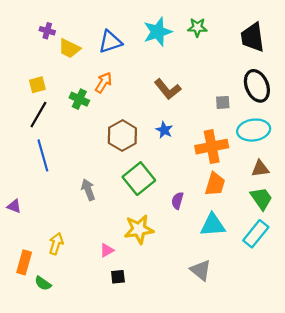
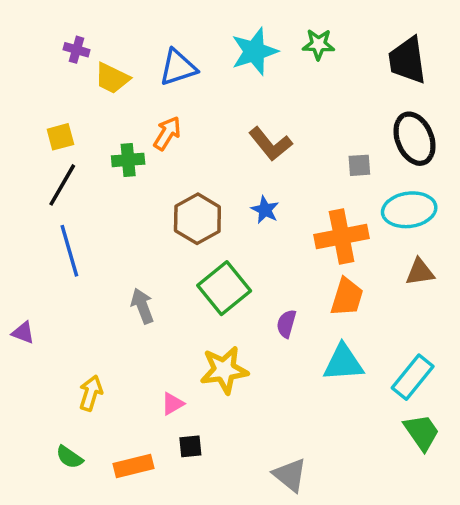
green cross: (79, 99) -> (128, 160), turned -30
green trapezoid: (261, 198) -> (422, 432), moved
orange rectangle: (24, 262) -> (133, 466), moved, turned 60
gray triangle: (201, 270) -> (290, 475), moved

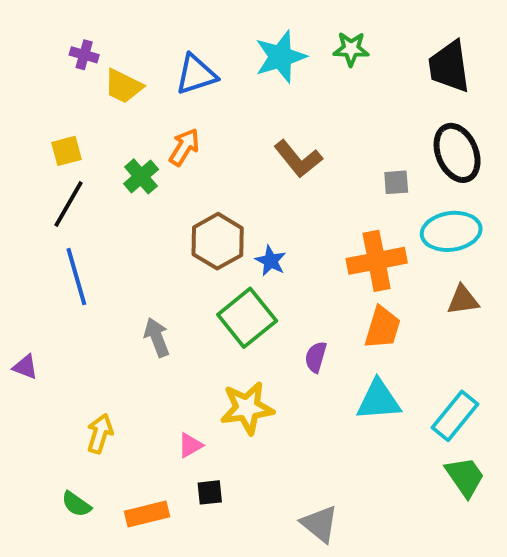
green cross: (128, 160) -> (141, 176), turned -36
blue star: (265, 210) -> (271, 261), moved

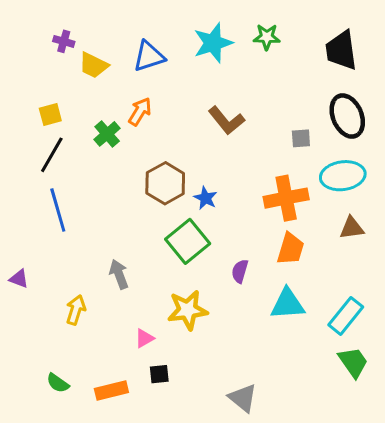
gray arrow: (157, 337) -> (119, 274), moved
yellow arrow: (100, 434) -> (76, 310), moved

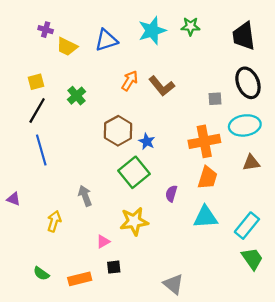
orange arrow: (140, 112) -> (130, 81), moved

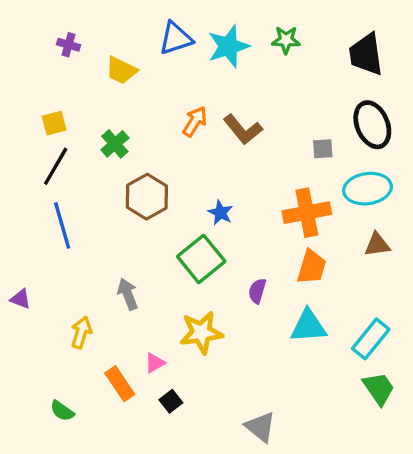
blue triangle: (106, 40) -> (176, 38), moved
yellow trapezoid: (67, 47) -> (121, 70), moved
brown hexagon: (118, 131) -> (147, 197), moved
black square: (114, 267) -> (171, 401), turned -32
orange rectangle: (80, 279) -> (120, 384), moved, turned 70

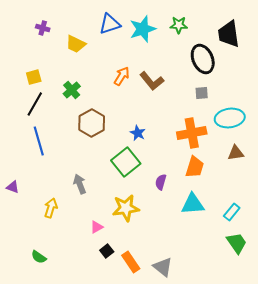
black ellipse: (372, 125) -> (203, 59), moved
cyan rectangle: (371, 339) -> (232, 212), size x0.7
orange rectangle: (120, 384) -> (131, 262), moved

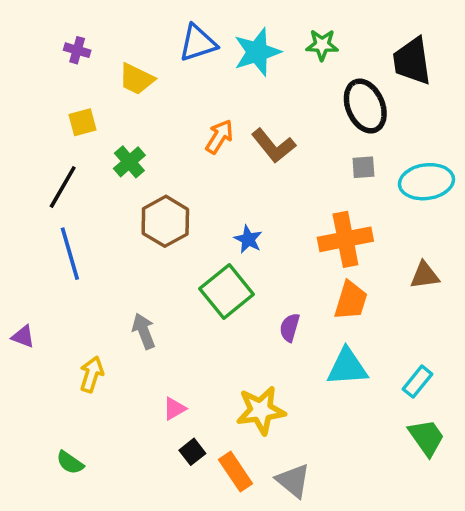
yellow square: (34, 77) -> (83, 122), moved
cyan ellipse: (230, 118) -> (426, 182), moved
yellow star: (126, 208) -> (261, 410), moved

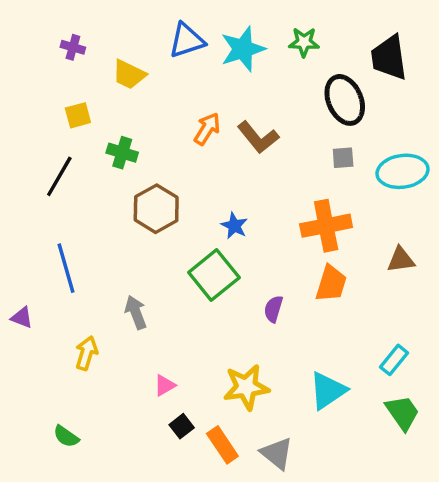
green cross: (129, 162) -> (122, 153), turned -32
blue line: (70, 254) -> (66, 268), moved
cyan triangle: (347, 367) -> (328, 391), moved, turned -30

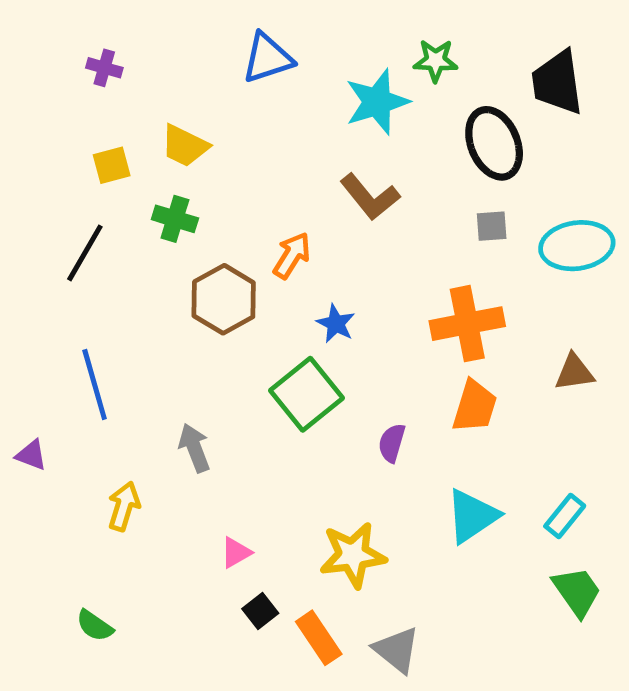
cyan star: (243, 49) -> (377, 102), moved
yellow trapezoid: (129, 74) -> (185, 146), moved
orange arrow: (207, 129) -> (292, 255), moved
cyan triangle: (328, 391) -> (472, 516), moved

